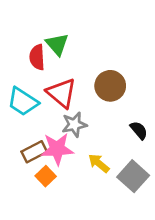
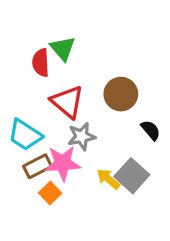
cyan trapezoid: (23, 102) -> (25, 135), moved
black semicircle: (139, 130) -> (151, 130), moved
gray square: (133, 176) -> (132, 176), moved

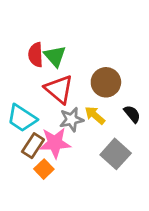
green triangle: (63, 48) -> (55, 56), moved
brown rectangle: (38, 166) -> (33, 146), turned -30
yellow arrow: (108, 179) -> (95, 115), moved

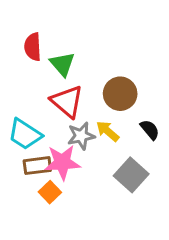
red semicircle: (36, 55) -> (33, 47), moved
brown rectangle: (33, 146) -> (37, 166), turned 50

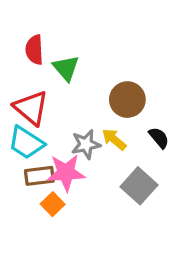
red triangle: (67, 101) -> (31, 108), moved

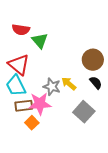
red semicircle: (34, 50) -> (21, 30), turned -78
brown circle: (127, 100) -> (93, 60), moved
cyan trapezoid: (26, 143) -> (16, 86), turned 30
gray star: (86, 144) -> (52, 87), turned 30

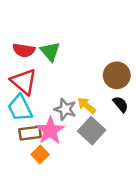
red semicircle: (21, 30) -> (24, 50), moved
pink star: (40, 104) -> (50, 131), turned -30
gray square: (84, 112) -> (92, 131), moved

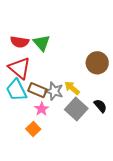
black semicircle: (121, 104) -> (100, 106), moved
pink star: (50, 131) -> (42, 109), size x0.6
brown rectangle: (30, 133) -> (37, 90), moved, turned 30

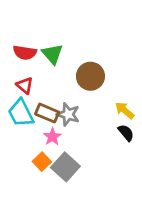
brown circle: (97, 63) -> (90, 76), moved
red triangle: (20, 68) -> (25, 85), size x0.6
yellow arrow: (72, 88) -> (125, 110), moved
gray square: (76, 109) -> (65, 167), moved

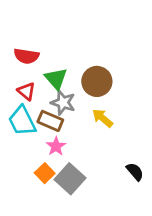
green triangle: (52, 54) -> (56, 79), moved
yellow arrow: (125, 110) -> (103, 118), moved
gray star: (68, 114) -> (63, 103), moved
black semicircle: (126, 133) -> (135, 172), moved

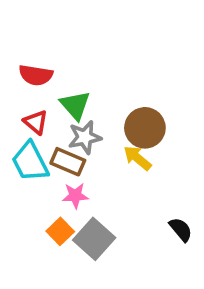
brown circle: (97, 81) -> (145, 128), moved
gray star: (63, 103) -> (85, 137), turned -30
pink star: (56, 146) -> (75, 196), turned 30

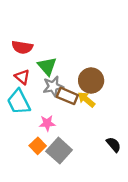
brown rectangle: (68, 162) -> (67, 96), moved

